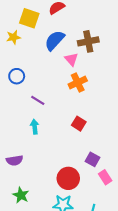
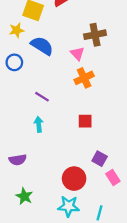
blue semicircle: (55, 40) -> (42, 46), moved, turned 80
blue circle: (17, 76) -> (14, 62), moved
red square: (79, 124) -> (85, 121), turned -32

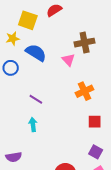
orange cross: (84, 78) -> (85, 91), moved
red square: (85, 121) -> (95, 122), moved
purple square: (100, 159) -> (96, 152), moved

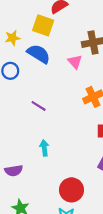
yellow square: (28, 20) -> (43, 25), moved
cyan arrow: (33, 125) -> (44, 148), moved

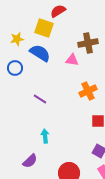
pink triangle: (75, 62) -> (72, 60), turned -40
purple semicircle: (14, 171) -> (30, 161), moved, turned -35

